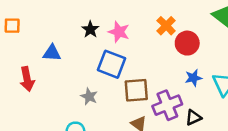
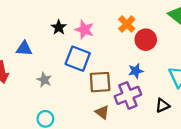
blue star: (193, 78) -> (136, 71), moved
gray star: (89, 96) -> (44, 80), moved
black triangle: (193, 118) -> (162, 105), moved

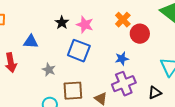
blue star: (136, 71) -> (122, 59), moved
brown square: (100, 82) -> (73, 91), moved

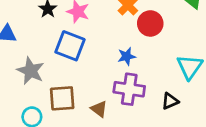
gray star: (49, 70) -> (31, 71), size x1.5
purple cross: (124, 84) -> (129, 89), turned 30

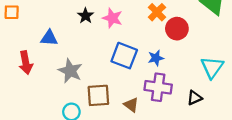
blue square: (70, 46) -> (124, 56), moved

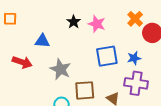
blue square: (124, 56) -> (107, 56), turned -30
red arrow: (26, 63) -> (22, 62), turned -60

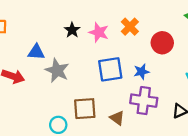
orange cross: (135, 19) -> (130, 27), moved
gray star: (60, 69) -> (57, 71), moved

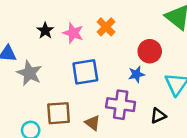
red circle: (162, 43) -> (150, 51), moved
blue star: (141, 72) -> (136, 74), moved

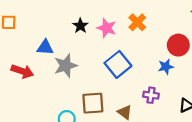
blue square: (85, 72) -> (118, 64), turned -30
gray star: (29, 73) -> (66, 66), turned 30
purple cross: (121, 105) -> (151, 95), size x0.6

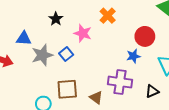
pink star: (107, 28) -> (83, 33), moved
blue square: (118, 64) -> (66, 54), moved, size x0.6
purple cross: (151, 95) -> (120, 82), size x1.6

